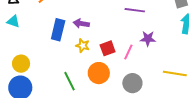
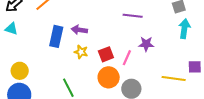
orange circle: (99, 73) -> (109, 77), moved

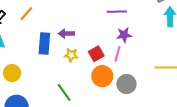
purple star: (146, 44) -> (124, 35), moved
yellow circle: (20, 71) -> (12, 73), moved

